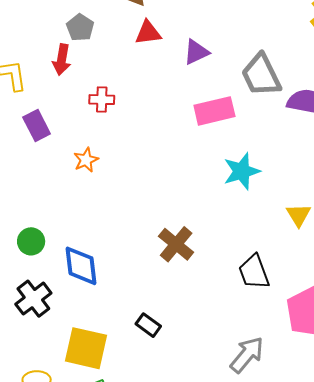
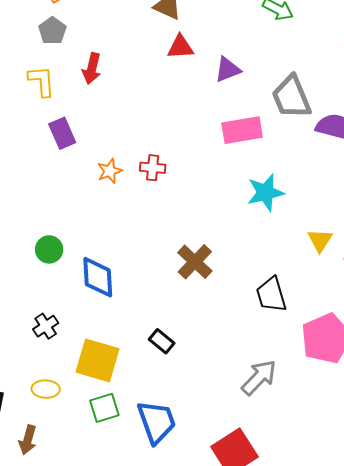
gray pentagon: (80, 28) -> (52, 31), moved
red cross: (102, 100) -> (153, 168), moved
black cross: (33, 299) -> (46, 326), moved, size x0.7

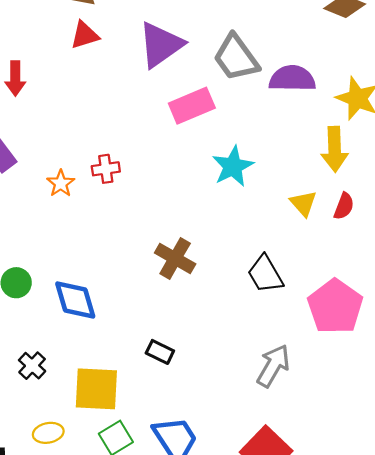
red triangle: (180, 47) -> (85, 35), moved
purple triangle: (228, 70) -> (161, 45), size x1.6

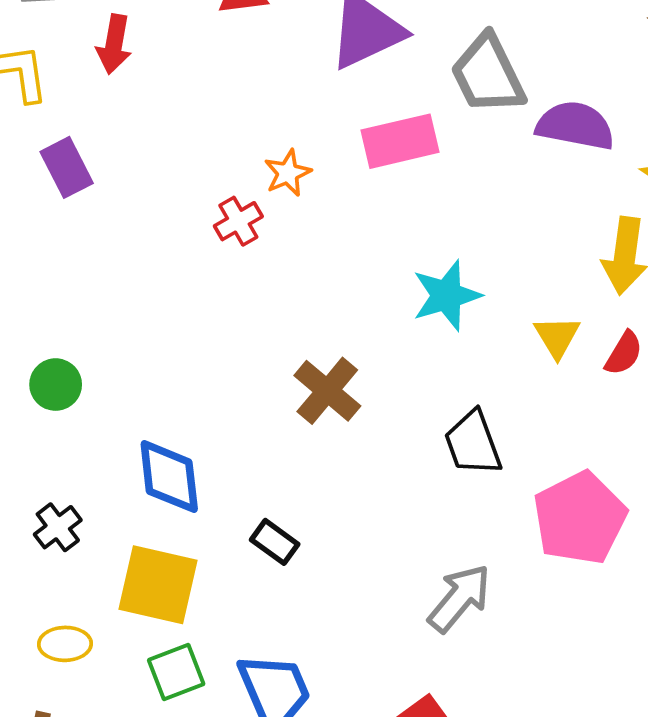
cyan star: (233, 166) -> (447, 296), moved
red cross: (106, 169) -> (238, 221), turned -32
orange star: (61, 183) -> (288, 173), moved
blue diamond: (75, 300) -> (169, 477), moved

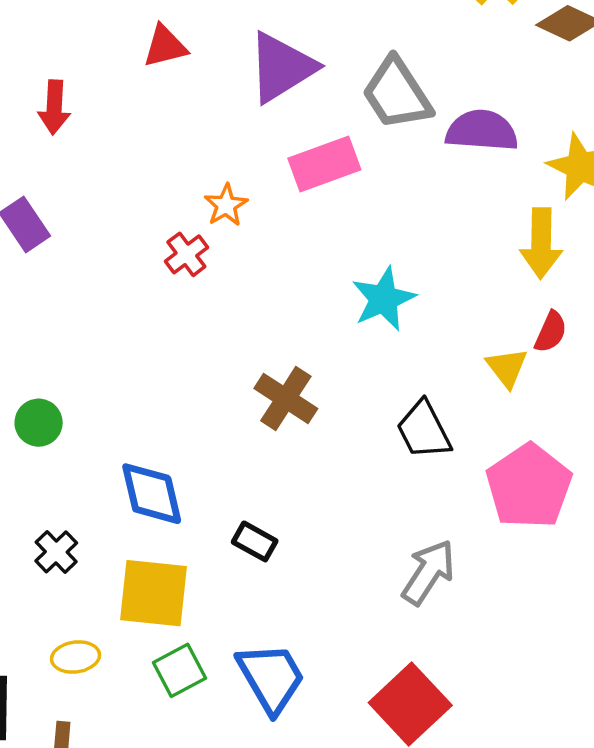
yellow triangle: (557, 337) -> (507, 368), moved

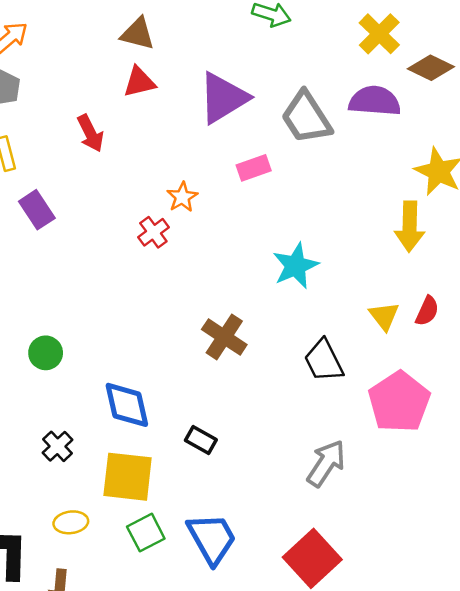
red arrow: (54, 107) -> (90, 133), moved, turned -30
purple semicircle: (482, 131) -> (375, 101), moved
pink rectangle: (324, 164) -> (254, 168), size x0.7
red semicircle: (551, 332) -> (427, 311), moved

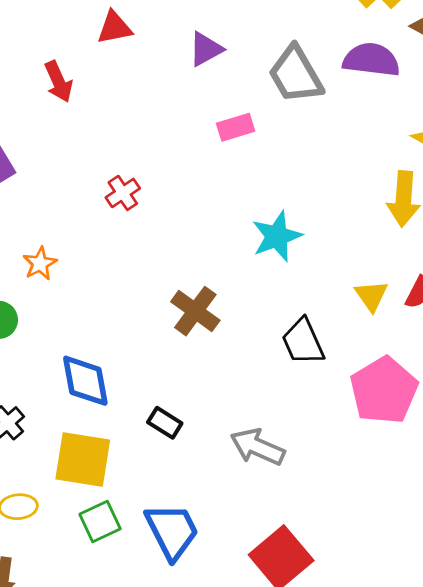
purple triangle: (223, 98) -> (206, 49), size x0.6
orange star: (182, 197) -> (40, 264), moved
gray arrow: (326, 463) -> (257, 447), moved, turned -102

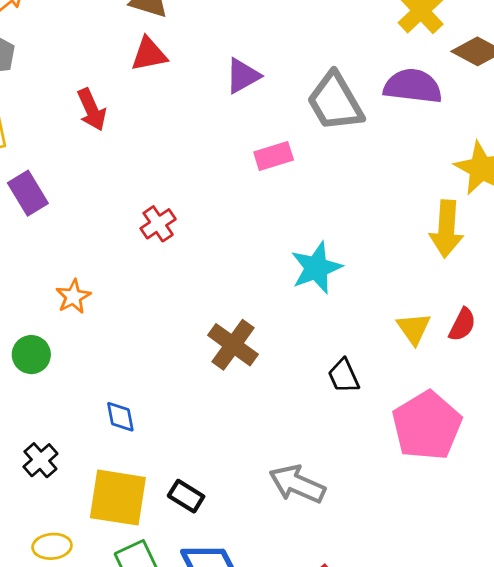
black trapezoid: (303, 342) -> (344, 376), size x0.7
blue diamond: (85, 381) -> (120, 417), size x0.6
black rectangle: (165, 423) -> (186, 496), moved

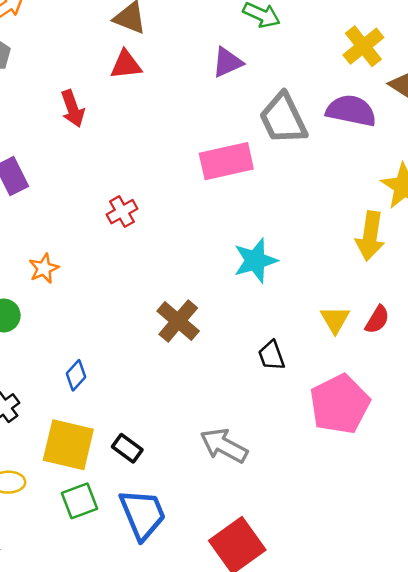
purple triangle: (243, 76) -> (227, 62), moved
pink rectangle: (274, 156) -> (226, 161), size x1.6
blue diamond: (120, 417) -> (76, 375), turned 48

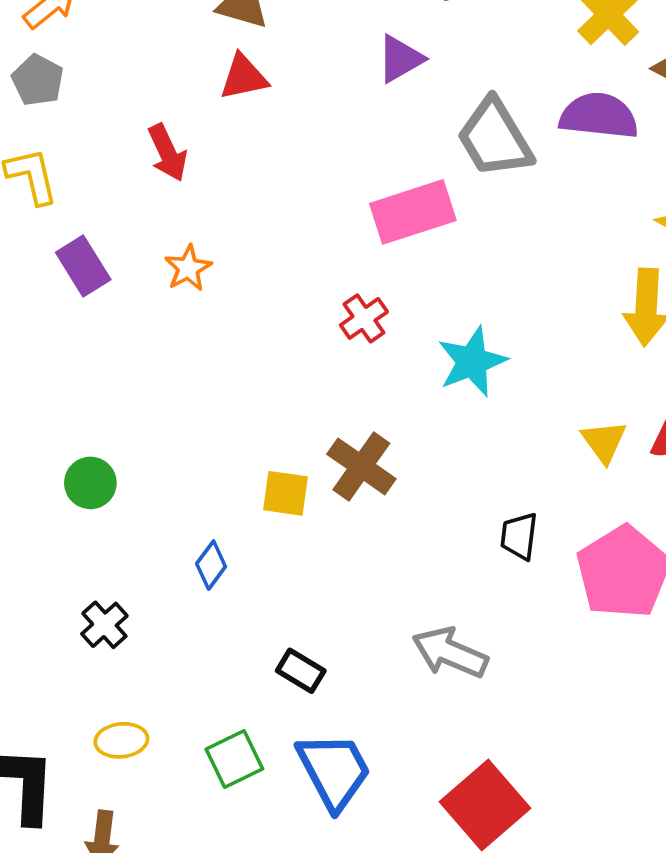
red cross: (122, 212) -> (364, 318), moved
orange star: (44, 268) -> (188, 268), moved
black trapezoid: (271, 356) -> (519, 536), moved, turned 32
yellow square: (68, 445) -> (285, 493), moved, size x0.6

